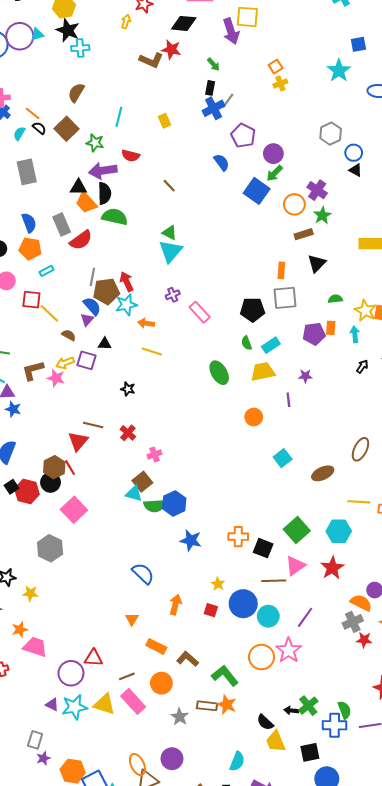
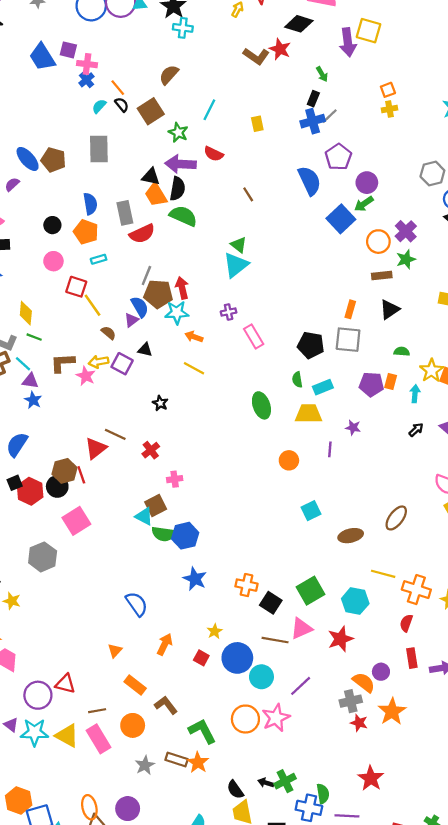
blue semicircle: (222, 162) -> (309, 181), size x1.5

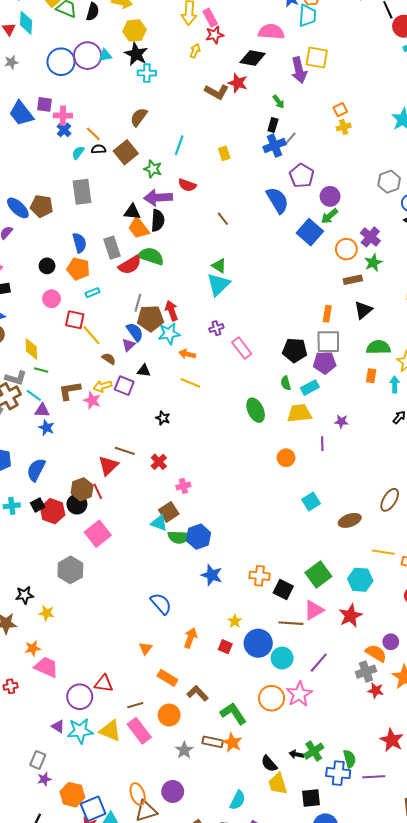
black semicircle: (122, 105) -> (99, 149), turned -48
green semicircle: (183, 216) -> (151, 256), moved
green semicircle: (402, 352) -> (378, 347), size x1.6
purple pentagon: (371, 384) -> (325, 363), moved

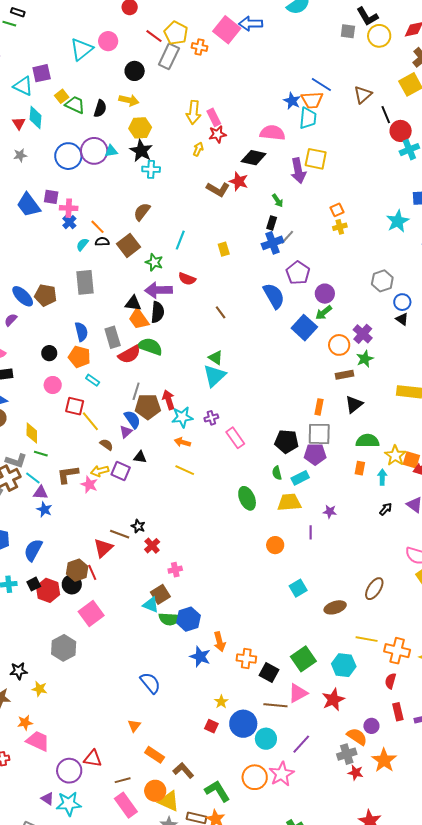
cyan rectangle: (93, 293) -> (93, 380), turned 56
cyan star: (169, 334) -> (182, 417), moved
black star: (163, 418) -> (138, 526), moved
orange arrow: (190, 638) -> (220, 642), moved, turned 144
yellow triangle: (110, 731) -> (169, 801), moved

